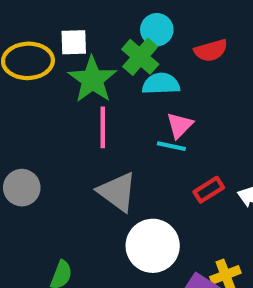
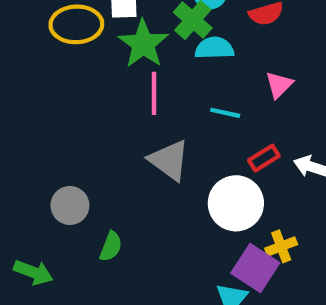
pink triangle: (180, 125) -> (279, 85), moved
gray circle: (22, 188) -> (70, 205), moved
white circle: (153, 246) -> (236, 203), moved

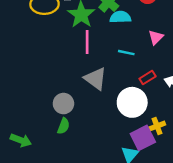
gray circle: (70, 205) -> (63, 104), moved
purple square: (255, 268) -> (143, 138), turned 30

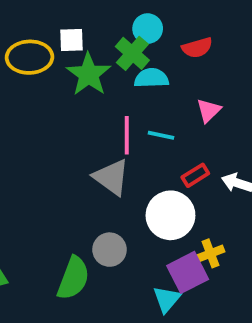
pink line: (87, 42) -> (127, 135), moved
gray circle: (63, 104) -> (110, 250), moved
green semicircle: (63, 126) -> (73, 278), moved, size x1.6

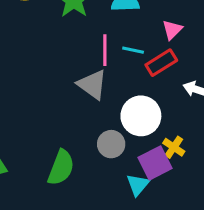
red rectangle: (195, 175) -> (161, 63), moved, size x1.4
gray circle: (110, 250) -> (111, 144), moved
yellow cross: (211, 253) -> (174, 147), turned -35

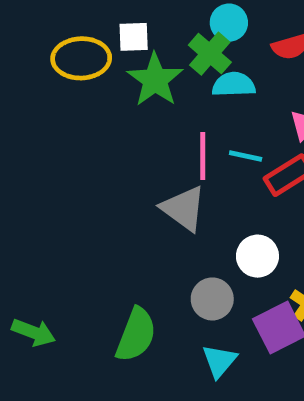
white circle: (141, 116) -> (257, 256), size x0.7
cyan triangle: (138, 185) -> (219, 361), moved

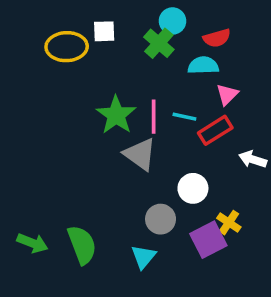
green star: (155, 80) -> (116, 115), moved
cyan semicircle: (234, 85) -> (203, 65), moved
green semicircle: (136, 335) -> (82, 245), moved, turned -42
cyan triangle: (219, 361) -> (143, 257), moved

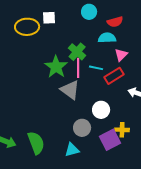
green cross: (159, 43) -> (77, 52), moved
yellow cross: (229, 223) -> (122, 130), turned -32
cyan triangle: (143, 257) -> (72, 150), turned 35

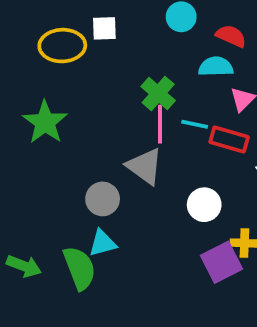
red semicircle: (115, 22) -> (231, 36), turned -140
green star: (56, 67) -> (45, 122), moved
red rectangle: (114, 76) -> (229, 140), turned 48
gray circle: (82, 128) -> (103, 199), moved
cyan triangle: (72, 150) -> (103, 243), moved

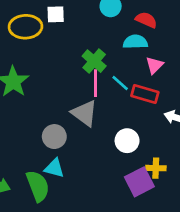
cyan line: (195, 124) -> (120, 83), turned 30
cyan triangle: (103, 243) -> (54, 168), turned 30

